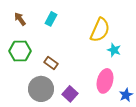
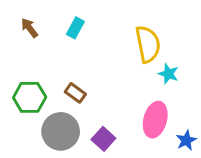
yellow semicircle: (100, 30) -> (148, 44), turned -35
green hexagon: (20, 51) -> (30, 97), moved

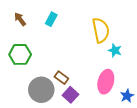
brown rectangle: (75, 93) -> (61, 78), moved
green hexagon: (30, 97) -> (20, 54), moved

